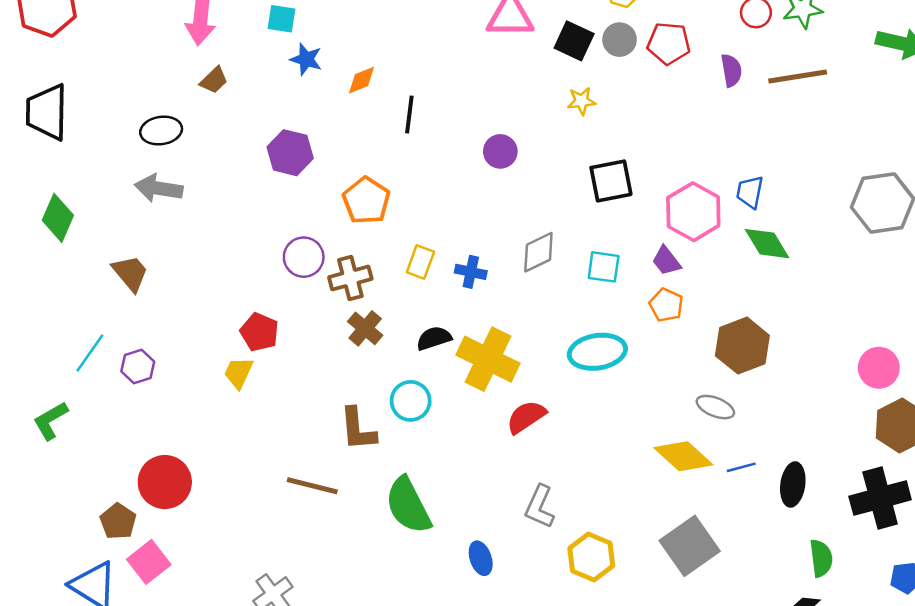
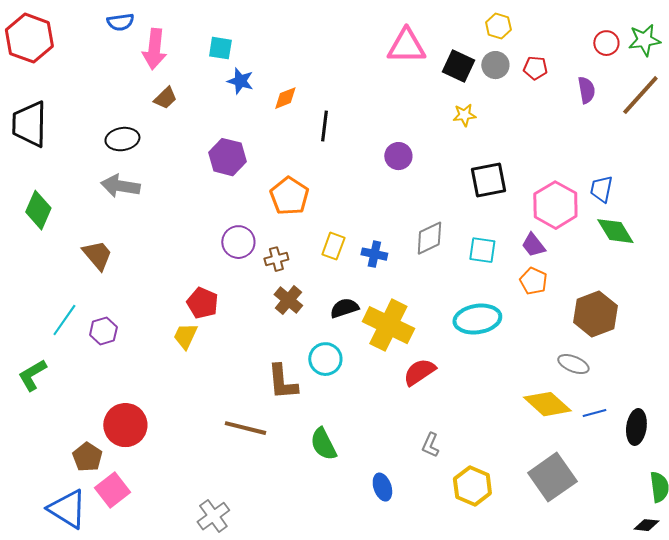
red pentagon: (669, 43) -> (535, 68), size x0.7
brown line: (798, 76) -> (640, 95), turned -39
brown cross: (350, 278) -> (276, 259), size x0.7
green semicircle: (408, 505) -> (323, 444), size x0.7
gray L-shape: (540, 507) -> (430, 445), size x0.7

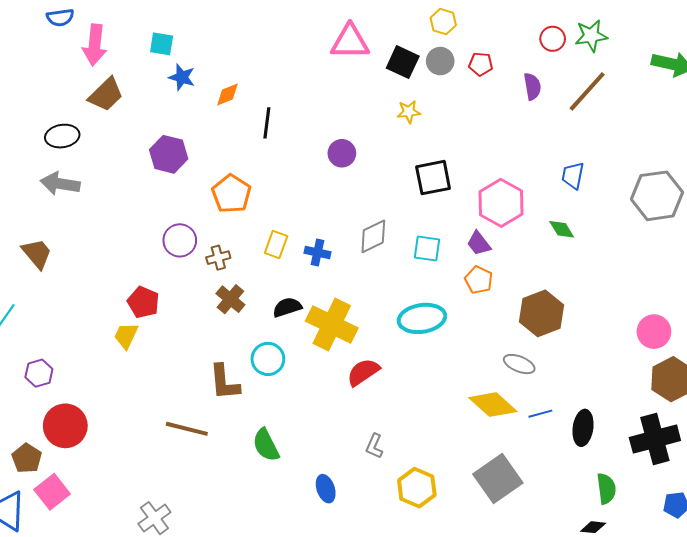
brown trapezoid: (165, 98) -> (106, 95), size x1.5
blue trapezoid: (601, 189) -> (573, 176), moved
green diamond: (615, 231) -> (562, 229), size x0.7
purple hexagon: (103, 331) -> (39, 373), moved

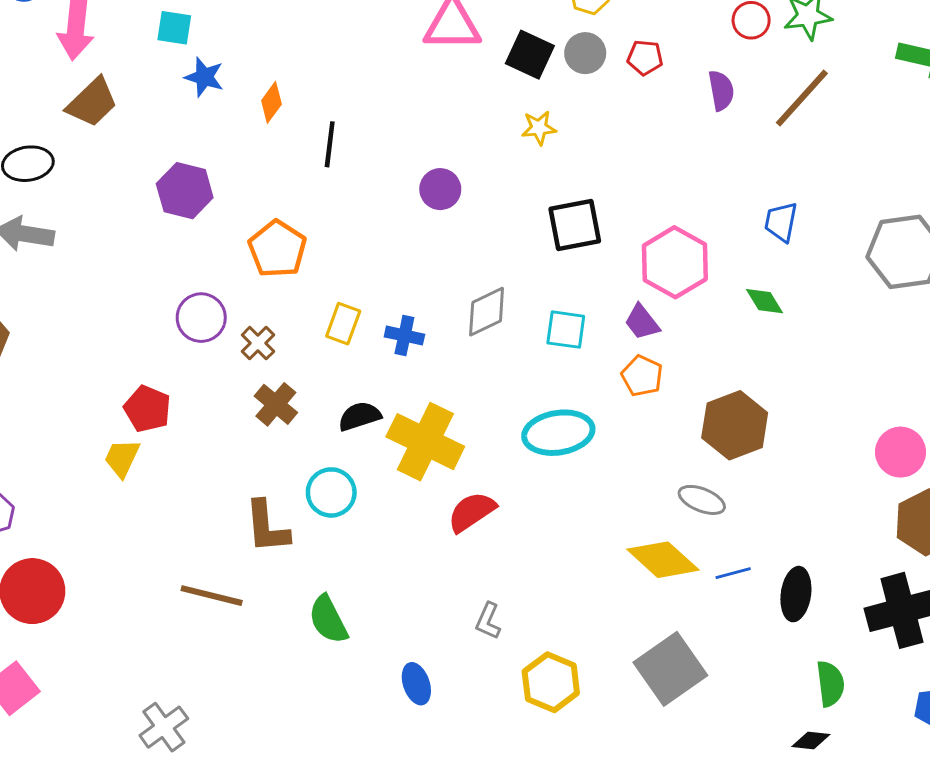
orange diamond: (227, 95) -> (271, 102), turned -32
brown cross: (218, 258) -> (258, 343), turned -30

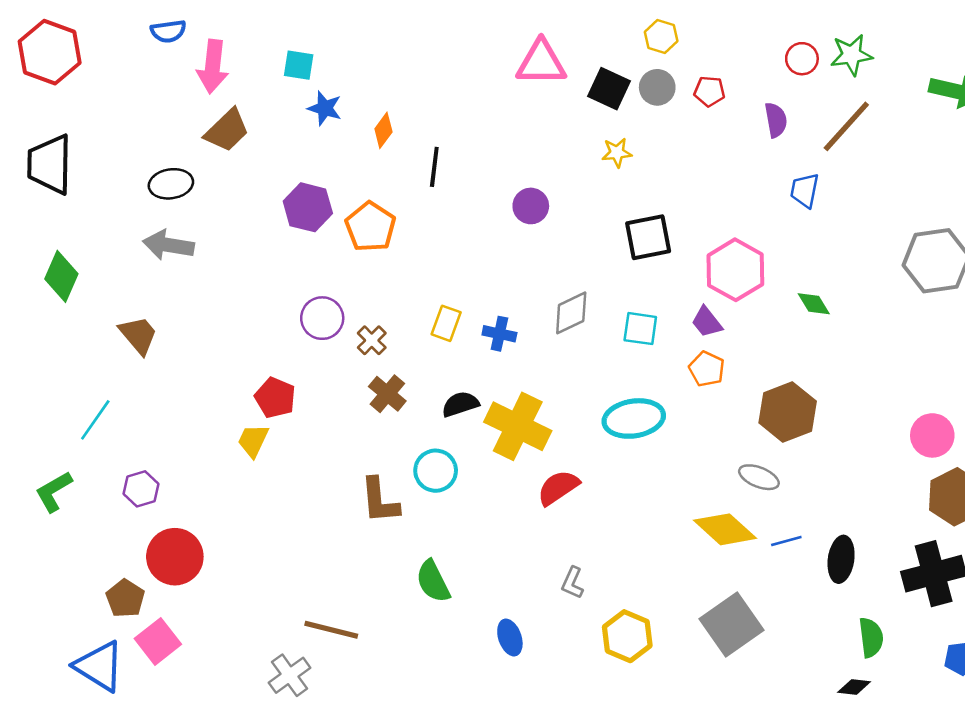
blue trapezoid: (781, 222) -> (805, 190), moved
orange pentagon: (277, 249) -> (370, 227), moved
brown line: (212, 596) -> (331, 630), moved

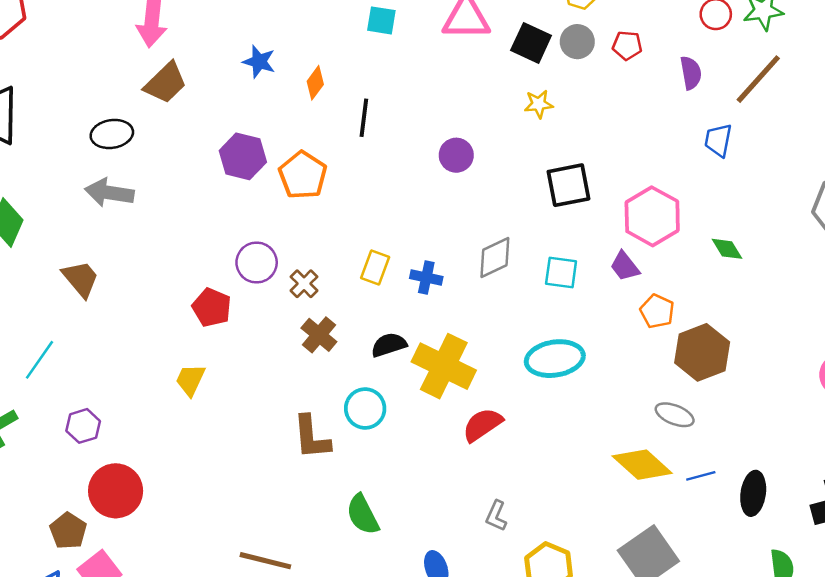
cyan square: (299, 65) -> (381, 20), moved
orange pentagon: (707, 369) -> (657, 311), moved
red pentagon: (275, 398) -> (212, 307), moved

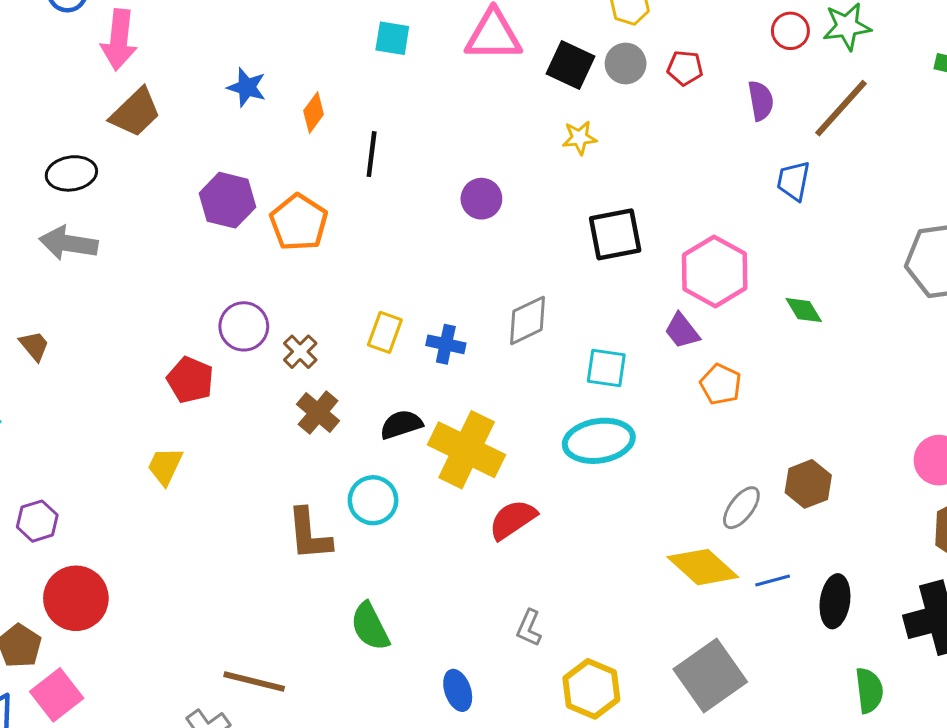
cyan square: (561, 272) -> (606, 368), moved
brown trapezoid: (81, 279) -> (34, 346), size x0.7
brown hexagon: (702, 352) -> (808, 484), moved, size x0.7
gray ellipse: (675, 415) -> (741, 508), turned -75

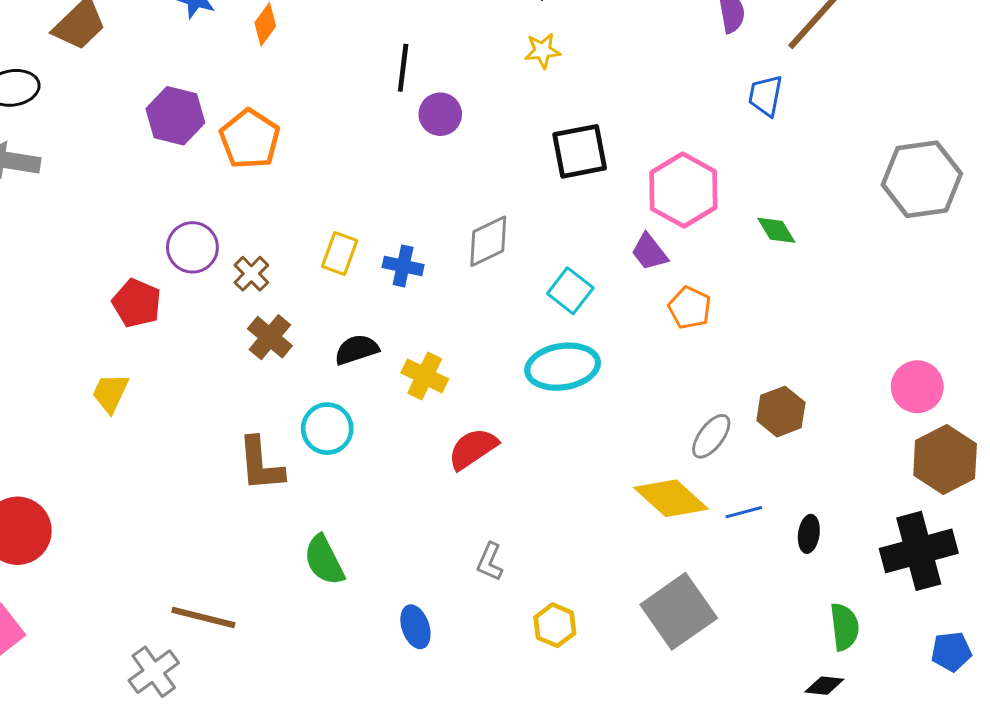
black line: (372, 154) -> (403, 68), moved
cyan square: (606, 368) -> (570, 291), turned 30
yellow cross: (467, 450) -> (425, 376), size x0.6
black ellipse: (835, 601) -> (809, 534), size x0.7
yellow hexagon: (591, 689) -> (555, 625), size x0.7

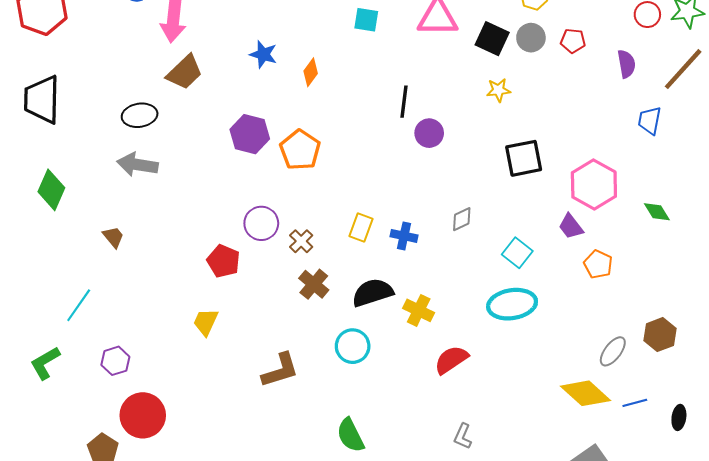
gray diamond: (488, 241) -> (462, 219), size x0.7
black semicircle: (357, 350) -> (373, 293), size x1.4
brown L-shape: (261, 464) -> (280, 370), moved, turned -102

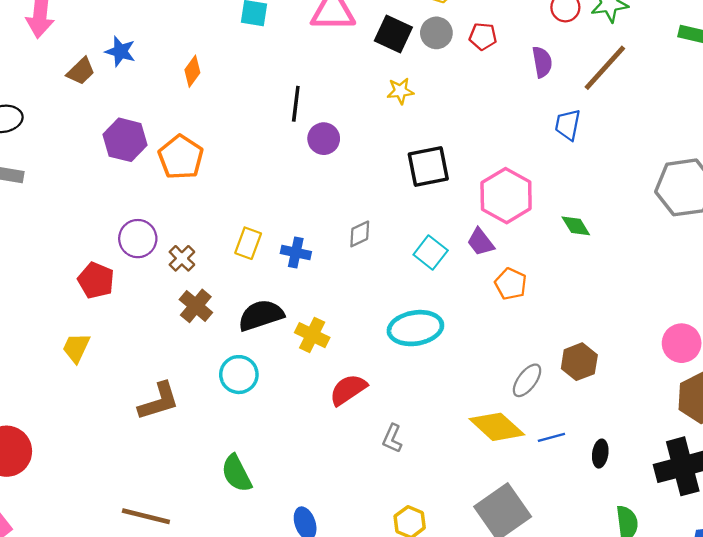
blue star: (263, 54) -> (120, 51), moved
brown trapezoid: (185, 72) -> (81, 71), moved, size x0.7
cyan square: (517, 253) -> (431, 253), moved
gray L-shape: (463, 436) -> (392, 438), moved

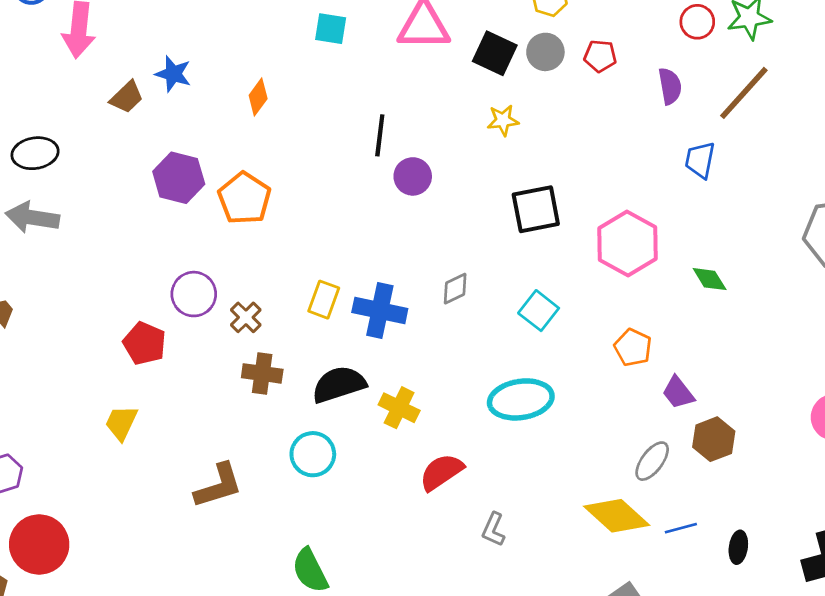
purple trapezoid: (481, 242) -> (678, 393), moved
blue cross: (296, 253) -> (380, 311), size x1.5
brown cross: (196, 306) -> (262, 373), turned -32

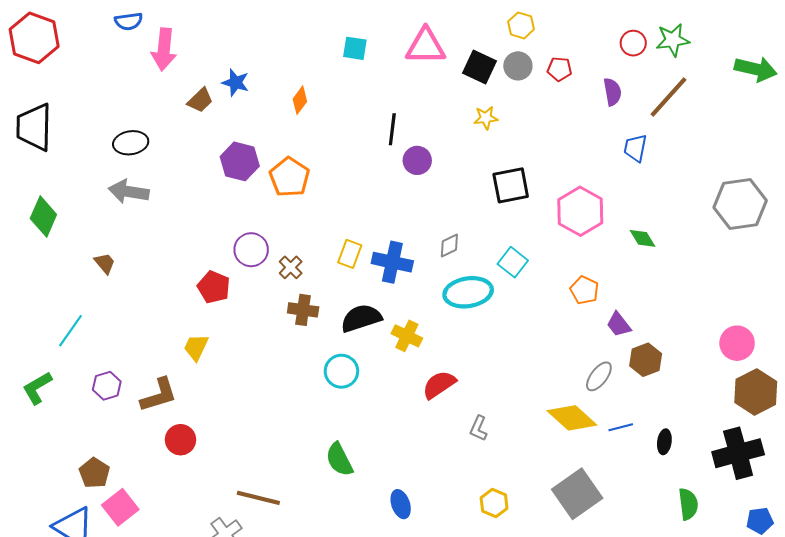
cyan ellipse: (521, 399) -> (468, 292), moved
brown L-shape: (218, 486) -> (159, 395), moved
red circle: (39, 544) -> (181, 440), moved, size x0.7

